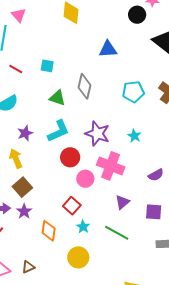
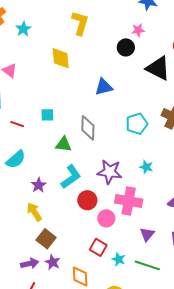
cyan star: (83, 227) -> (119, 259), moved

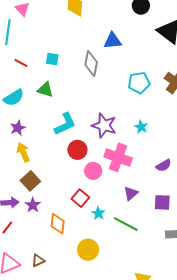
gray diamond: (88, 128) -> (91, 64), moved
green triangle: (63, 144) -> (45, 90), moved
purple star: (39, 185) -> (18, 128), moved

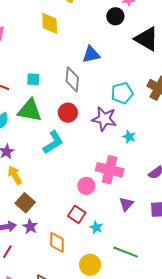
green triangle: (45, 90) -> (30, 110), size x1.5
purple star: (104, 125) -> (104, 119), moved
red circle: (77, 150) -> (68, 113), moved
green line: (126, 224) -> (126, 252), moved

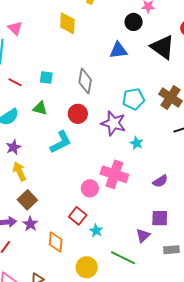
blue triangle: (91, 54) -> (118, 50), moved
green triangle: (30, 110) -> (40, 108), size x0.6
purple triangle: (126, 204) -> (143, 236), moved

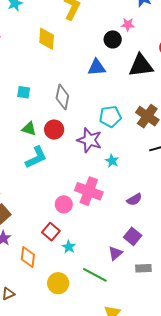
black triangle: (163, 47) -> (141, 66), turned -44
green triangle: (40, 108) -> (29, 129), moved
purple square: (160, 218) -> (133, 236), turned 36

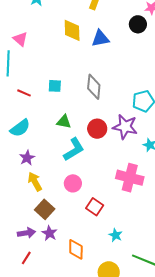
blue triangle: (97, 67) -> (100, 38), moved
red circle: (54, 130) -> (97, 129), moved
pink circle: (64, 204) -> (73, 183), moved
red square: (51, 232) -> (95, 207), moved

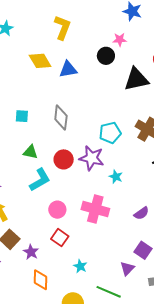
yellow diamond: (72, 30) -> (40, 61), turned -30
pink circle: (73, 183) -> (57, 210), moved
purple star: (49, 233) -> (31, 252), moved

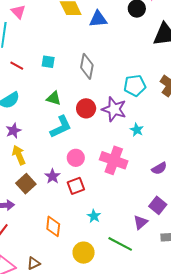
red square: (60, 238) -> (76, 186), turned 30
purple star: (31, 252) -> (52, 176), moved

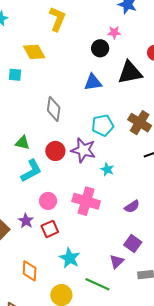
blue triangle: (98, 19) -> (93, 82), moved
cyan square: (48, 62) -> (15, 75), moved
cyan star: (94, 216) -> (70, 258), size x1.5

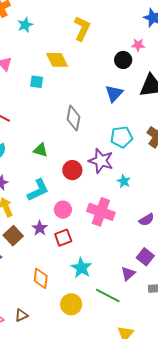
blue triangle: (93, 82) -> (114, 93), turned -42
red circle: (55, 151) -> (72, 170), moved
cyan L-shape: (31, 171) -> (38, 190), moved

